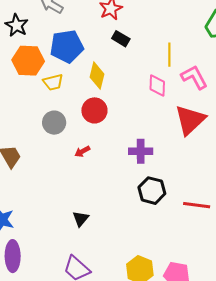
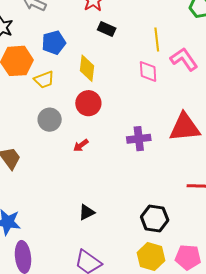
blue pentagon: (67, 46) -> (54, 43), size x0.7
red triangle: (190, 120) -> (185, 127), moved, turned 44
black hexagon: (152, 191) -> (155, 219), moved
black triangle: (81, 219) -> (87, 212), turned 30

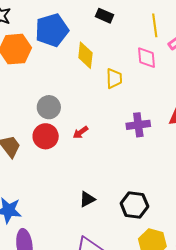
blue pentagon: (54, 43) -> (52, 30), size x1.4
yellow trapezoid: (44, 80) -> (114, 78), moved, turned -70
red circle: (88, 103) -> (46, 136), moved
black hexagon: (155, 219) -> (134, 205), moved

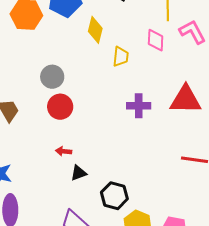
red arrow: (80, 132) -> (64, 151), moved, turned 35
red circle: (46, 136) -> (60, 107), moved
black hexagon: (134, 205) -> (114, 196), moved

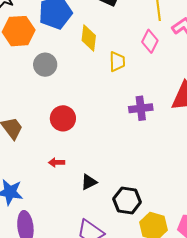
pink diamond: (156, 40) -> (150, 41), turned 30
gray circle: (52, 77) -> (45, 65), moved
red arrow: (64, 151) -> (57, 162), moved

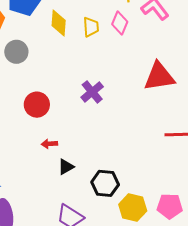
yellow trapezoid: (117, 62) -> (91, 27), moved
purple cross: (141, 108) -> (92, 92), moved, turned -30
red arrow: (57, 162) -> (49, 144), moved

